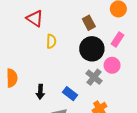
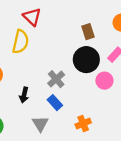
yellow semicircle: (51, 41) -> (20, 42), moved, size x1.5
gray cross: (94, 77) -> (56, 79), moved

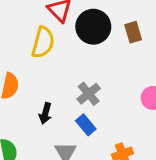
black circle: (86, 60) -> (93, 27), moved

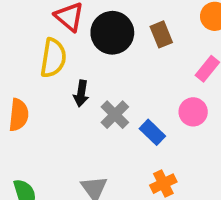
black arrow: (45, 113) -> (81, 93), moved
blue rectangle: (86, 125) -> (152, 132), moved

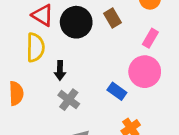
pink circle: (193, 112) -> (145, 72), size x1.5
gray cross: (115, 115) -> (69, 100), moved

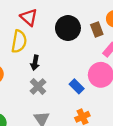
brown rectangle: (113, 18) -> (97, 30), moved
black circle: (76, 22) -> (68, 28), moved

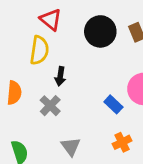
gray cross: (38, 86) -> (50, 106), moved

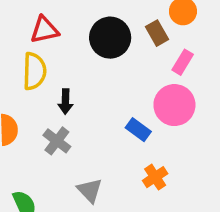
red triangle: (51, 20) -> (44, 30), turned -45

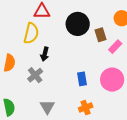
brown rectangle: (157, 33) -> (101, 35), moved
pink circle: (174, 105) -> (112, 80), moved
blue rectangle: (138, 130) -> (82, 79), turned 32

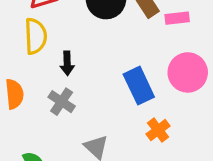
pink rectangle: (115, 47) -> (177, 18), turned 56
blue rectangle: (82, 79) -> (139, 86), size x1.5

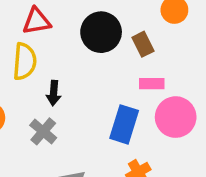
pink rectangle: (177, 18) -> (152, 84), moved
blue rectangle: (139, 86) -> (124, 124), turned 36

